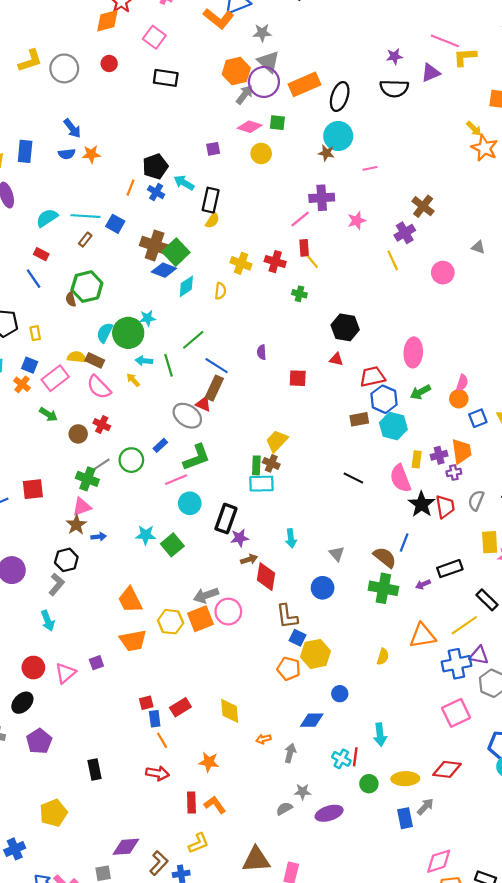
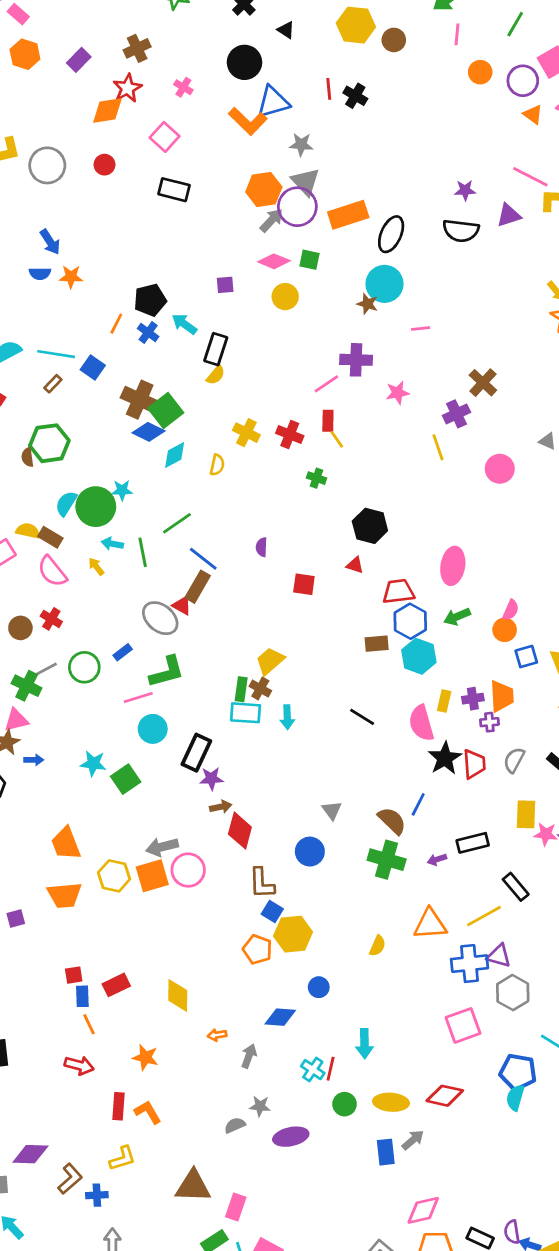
cyan arrow: (291, 538) -> (287, 717), moved

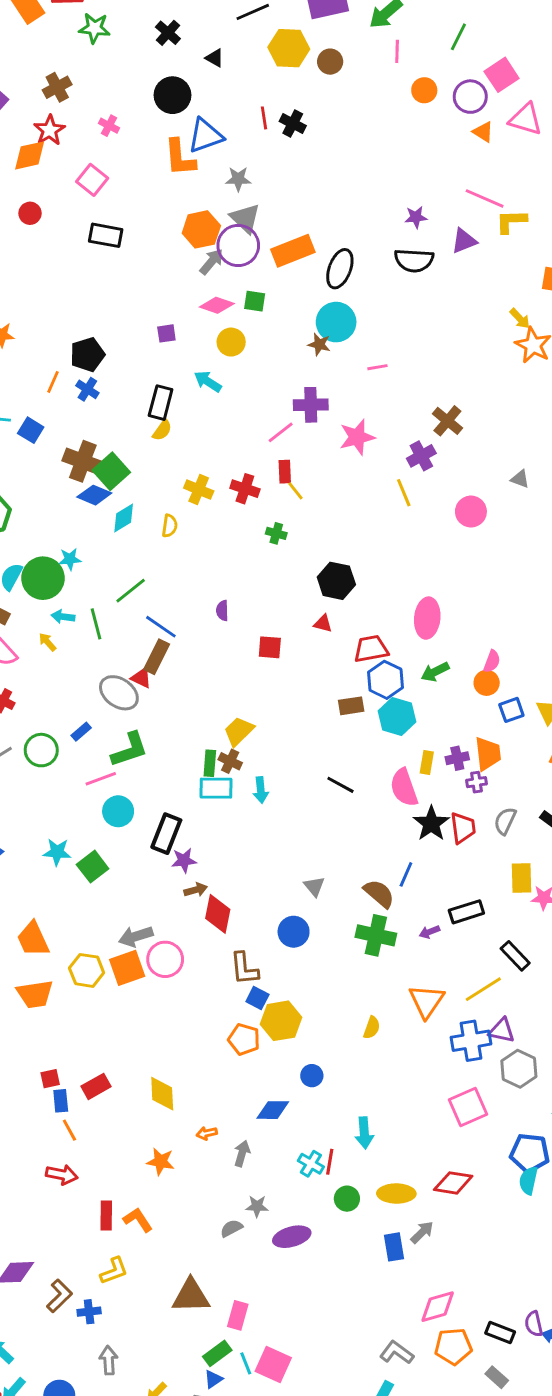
orange L-shape: (248, 121) -> (180, 158), turned 45
cyan arrow: (184, 324) -> (208, 381), moved
pink star: (398, 393) -> (357, 437), size x1.4
orange triangle: (430, 924) -> (426, 1001), turned -48
orange star: (145, 1057) -> (161, 1162), moved

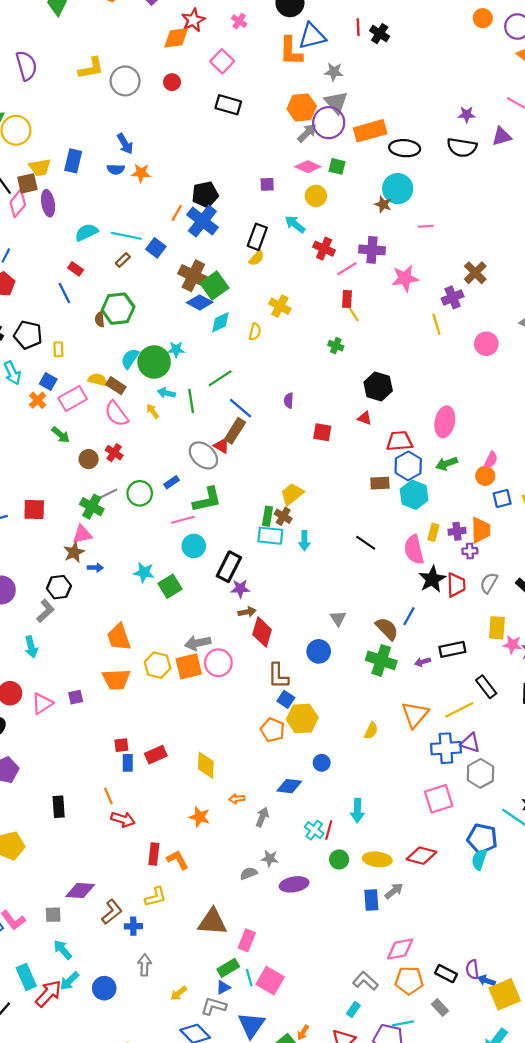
black ellipse: (340, 269) -> (405, 148), turned 68
blue cross: (87, 389) -> (202, 221), size x1.8
red cross: (245, 489) -> (324, 249), moved
orange line: (69, 1130) -> (108, 796), moved

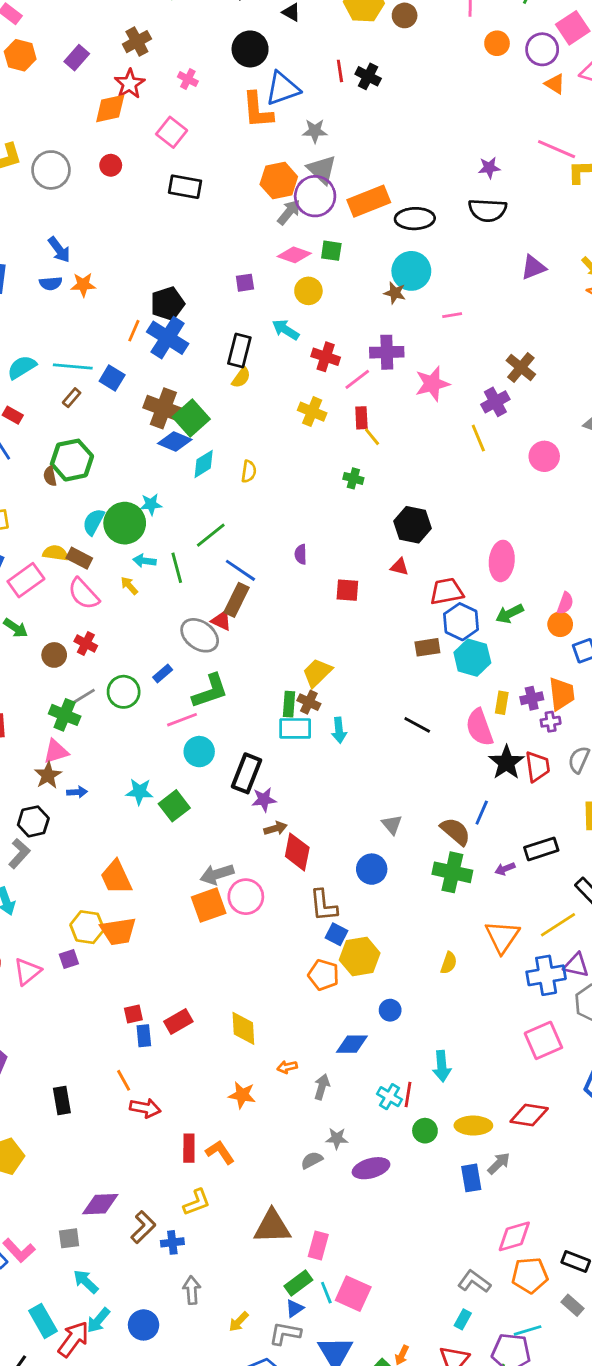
purple triangle: (502, 136) -> (533, 267), moved
yellow cross: (280, 306) -> (312, 412), moved
yellow hexagon: (157, 665) -> (87, 927), moved

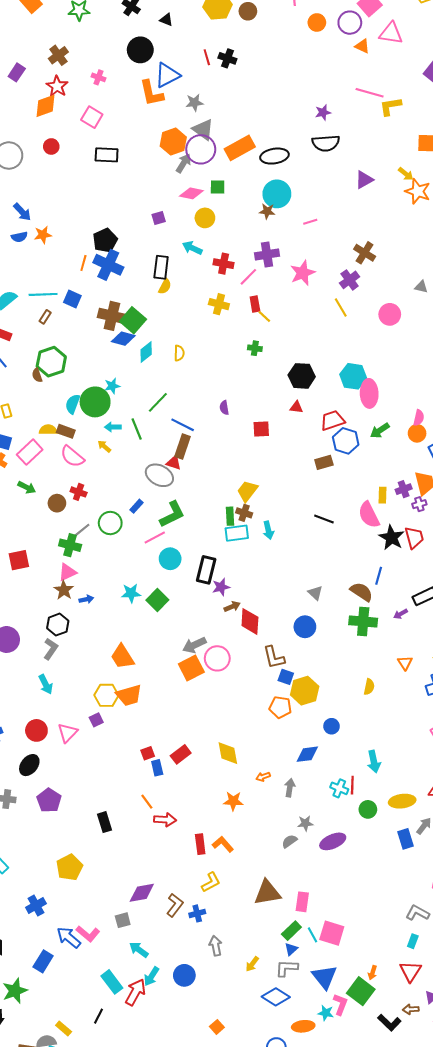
cyan hexagon: (472, 658) -> (353, 376), moved
orange triangle: (502, 937) -> (405, 663), size x0.6

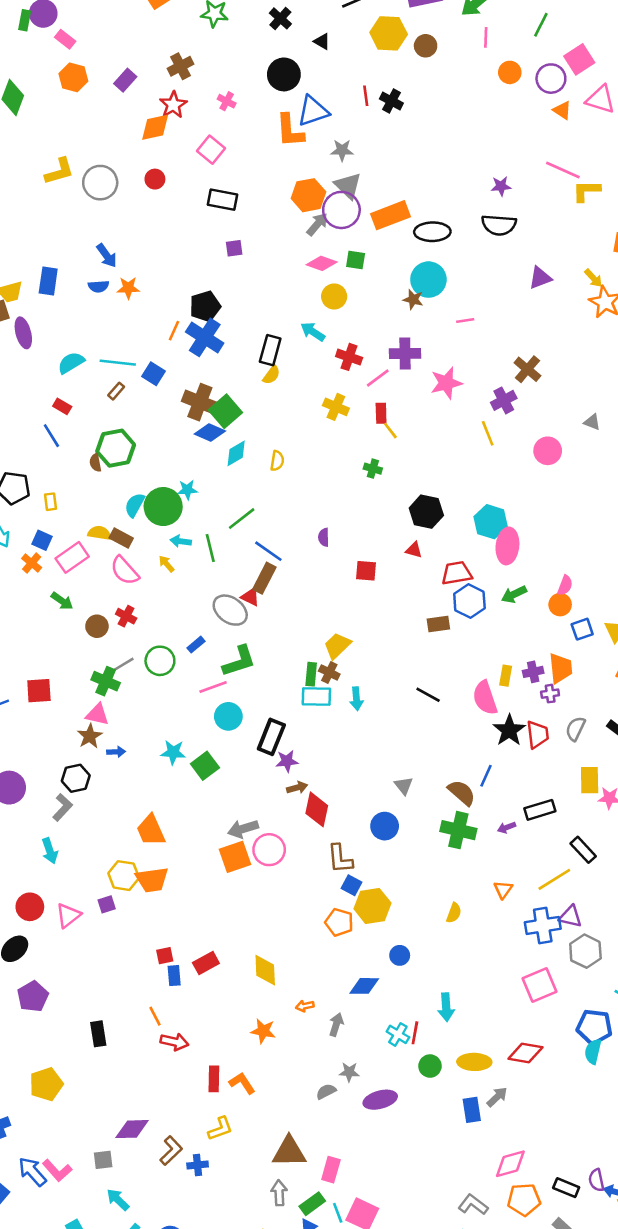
purple square: (159, 218) -> (234, 248), moved
pink triangle: (67, 572) -> (97, 714), turned 30
gray arrow: (216, 946) -> (279, 1193), moved

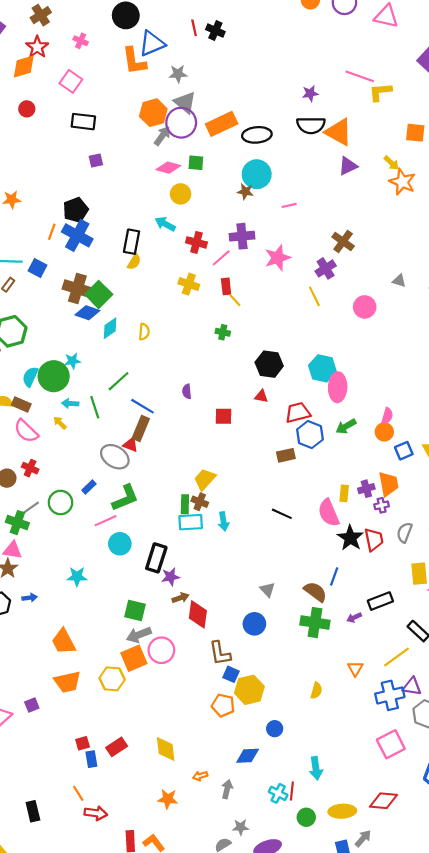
orange triangle: (562, 110) -> (339, 132), moved, size x1.8
blue arrow: (116, 752) -> (30, 598), moved
green square: (205, 766) -> (135, 610), moved, turned -35
yellow hexagon: (124, 876) -> (112, 679), moved

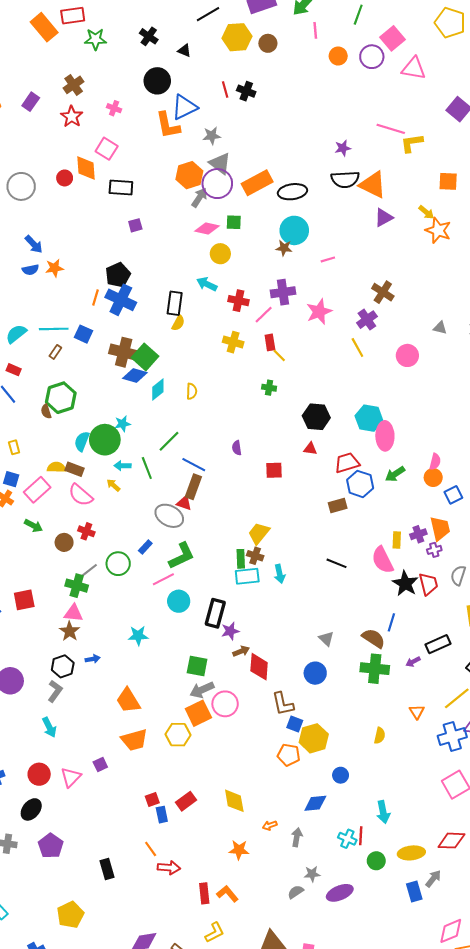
orange diamond: (24, 66) -> (86, 168), moved, turned -75

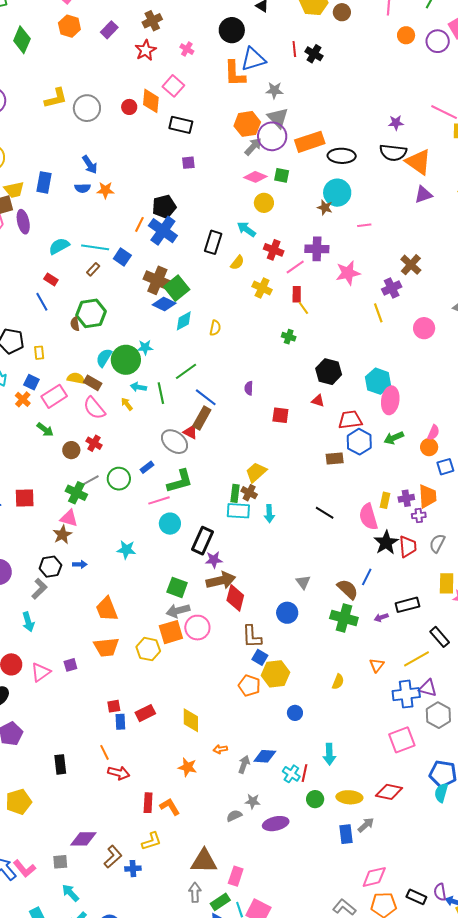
yellow semicircle: (178, 323) -> (237, 263), moved
brown arrow: (241, 651) -> (221, 580), size x1.8
blue diamond: (315, 803) -> (265, 756), moved

